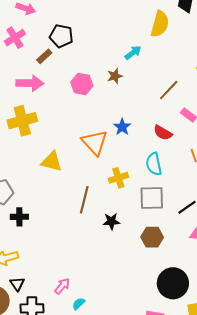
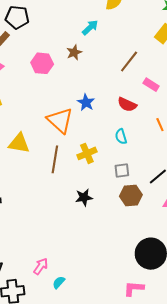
cyan semicircle: (154, 164) -> (121, 136), size x0.7
gray square: (152, 198) -> (122, 170), size x0.6
brown line: (84, 200) -> (55, 159), moved
brown hexagon: (152, 237) -> (131, 196), moved

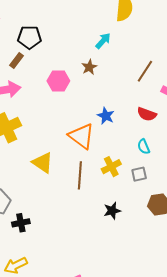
yellow triangle: (19, 143) -> (43, 163), turned 30
gray square: (122, 170) -> (139, 174), moved

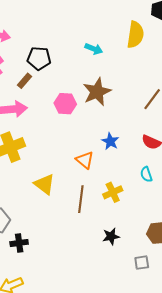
cyan arrow: (103, 41) -> (94, 49), moved, turned 66
brown star: (89, 67) -> (97, 92), size x1.8
orange triangle: (81, 136) -> (85, 160), size x0.7
gray square: (139, 174) -> (142, 263), moved

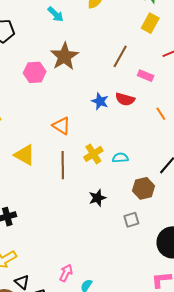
cyan arrow: (94, 49) -> (56, 14), turned 30
blue star: (110, 141) -> (100, 101), moved
cyan semicircle: (146, 174) -> (120, 158), moved, turned 112

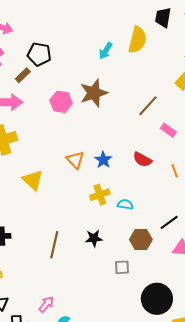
cyan arrow: (56, 14) -> (106, 51), moved, turned 66
red semicircle: (125, 99) -> (142, 159), moved
blue star: (100, 101) -> (103, 160), moved
brown line: (63, 165) -> (54, 245), moved

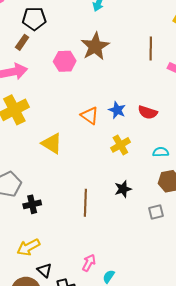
brown line: (148, 106) -> (151, 48), turned -30
red semicircle: (142, 159) -> (148, 112), moved
cyan semicircle: (125, 204) -> (161, 152), moved

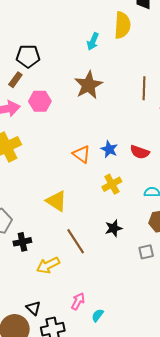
pink hexagon: (65, 61) -> (40, 101), moved
yellow triangle: (52, 143) -> (56, 201), moved
brown line: (85, 203) -> (76, 241), turned -36
yellow arrow: (28, 247) -> (48, 265), moved

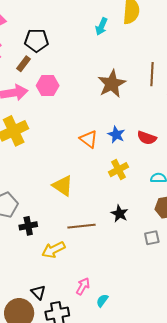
brown star: (88, 85) -> (112, 84), moved
black star: (114, 228) -> (120, 214), turned -30
brown line: (76, 241) -> (81, 226), turned -64

